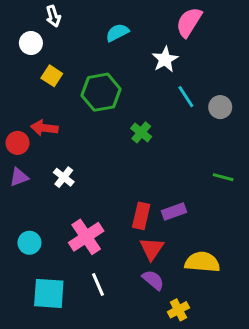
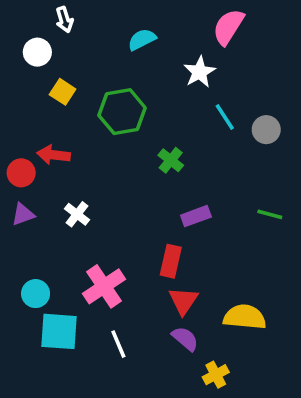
purple rectangle: (174, 211) -> (196, 216), moved
cyan square: (49, 293) -> (59, 331), moved

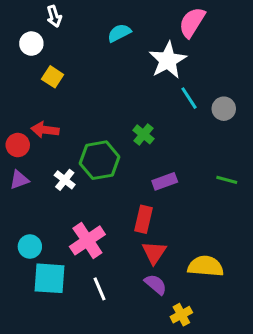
white star: (200, 72) -> (168, 60), size x1.4
green hexagon: (122, 112) -> (100, 160), moved

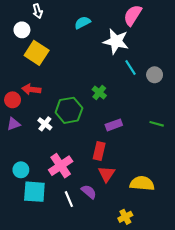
white star: (168, 60) -> (116, 41), turned -30
yellow square: (53, 77) -> (37, 53), size x1.6
purple semicircle: (156, 284) -> (89, 192), moved

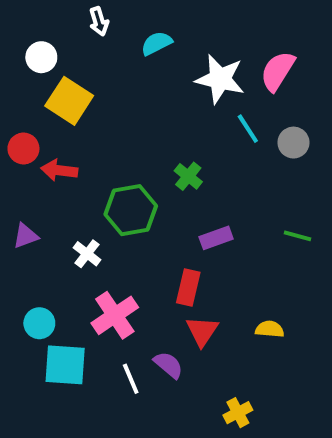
white arrow: (38, 11) -> (99, 21), moved
pink semicircle: (133, 15) -> (278, 71), moved
red circle: (13, 100) -> (23, 149), moved
white cross: (45, 124) -> (87, 254), moved
yellow semicircle: (142, 183) -> (270, 329), moved, size x0.6

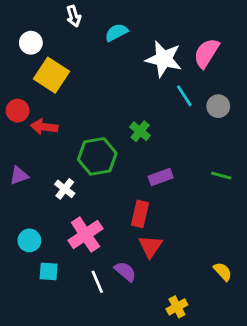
yellow semicircle: (270, 329) -> (223, 271), moved, turned 42
cyan square: (65, 365) -> (49, 271), size x0.6

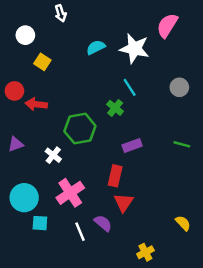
cyan semicircle: (116, 32) -> (96, 47), moved
pink semicircle: (206, 53) -> (167, 25), moved
yellow square: (52, 75) -> (42, 62), size x0.6
cyan line: (184, 96) -> (130, 87), moved
cyan circle: (29, 240) -> (24, 198), size x1.5

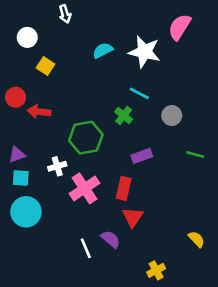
cyan line: (130, 87) -> (139, 93), turned -30
gray circle: (179, 87) -> (172, 115), moved
white cross: (53, 155) -> (57, 166), turned 35
pink cross: (70, 193) -> (85, 188), moved
cyan square: (40, 223) -> (21, 178), moved

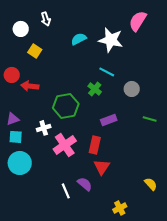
white arrow: (65, 14) -> (46, 19), moved

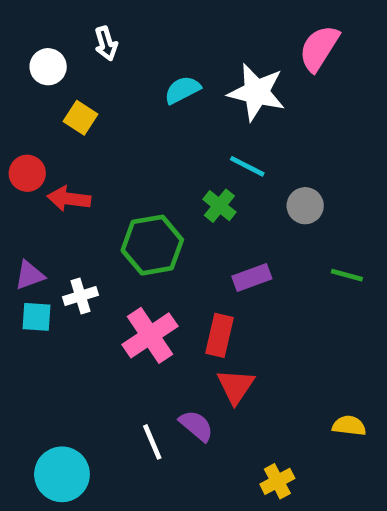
white cross: (44, 128) -> (81, 296), moved
cyan circle: (20, 163) -> (62, 474), moved
yellow semicircle: (151, 184) -> (349, 426), turned -40

